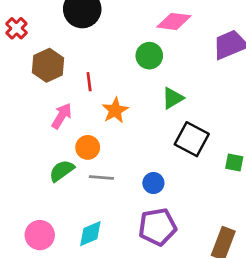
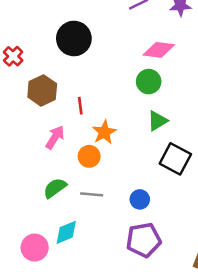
green circle: (149, 56) -> (149, 82), moved
orange circle: (88, 147) -> (89, 156), moved
cyan diamond: (90, 234) -> (66, 232), moved

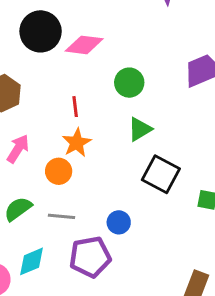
pink diamond: (159, 50) -> (84, 45), moved
red line: (80, 106) -> (75, 107), moved
purple pentagon: (144, 240) -> (90, 257), moved

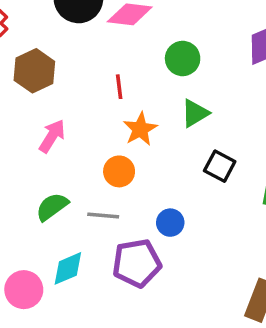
orange star: (77, 143) -> (140, 129), moved
orange circle: (59, 171) -> (119, 171), moved
black square: (161, 174) -> (220, 166), size x0.7

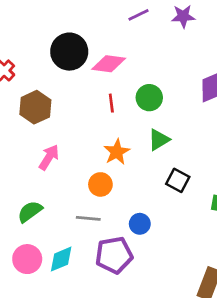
red line: (119, 87) -> (111, 103), moved
green semicircle: (52, 207) -> (30, 212), moved
pink circle: (24, 290) -> (27, 259), moved

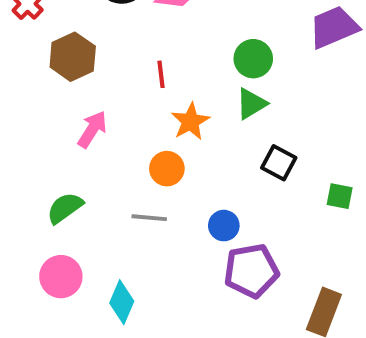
green circle: (149, 98) -> (253, 59), moved
red line: (111, 103) -> (161, 74), moved
purple pentagon: (114, 255) -> (251, 271), moved
cyan diamond: (61, 259) -> (122, 302), moved, turned -44

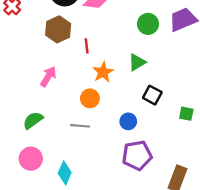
brown hexagon: (73, 57) -> (58, 29), moved
green circle: (253, 59) -> (148, 24), moved
blue circle: (224, 226) -> (128, 121), moved

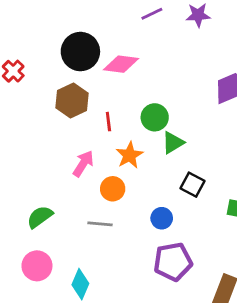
green circle: (148, 24) -> (155, 117), moved
pink arrow: (48, 76) -> (83, 164), moved

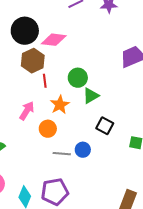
brown hexagon: (72, 101) -> (33, 61), moved
gray line: (100, 224) -> (62, 154), moved
purple pentagon: (173, 262) -> (55, 192), moved

